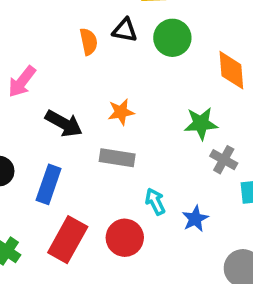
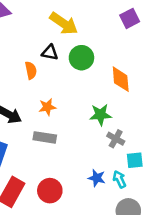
orange semicircle: (89, 42) -> (31, 70), moved
cyan arrow: (155, 202) -> (119, 179), moved
blue star: (195, 219) -> (97, 178), turned -30

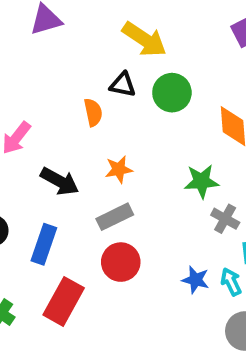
gray rectangle: (45, 137) -> (115, 217), turned -35
red circle: (50, 191) -> (121, 262), moved

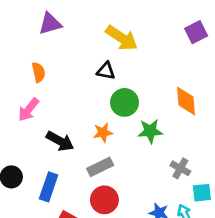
green circle: (172, 93) -> (124, 102), moved
orange semicircle: (93, 112) -> (39, 72), moved
green star: (202, 181) -> (150, 131), moved

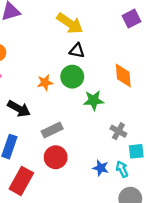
black triangle: (106, 71) -> (77, 51), moved
orange star: (103, 133) -> (45, 83), moved

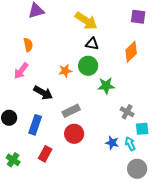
purple square: (131, 19) -> (138, 17), turned 35
orange diamond: (123, 75) -> (131, 52), moved, turned 50
red rectangle: (21, 181) -> (45, 154), size x0.7

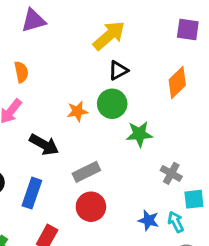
yellow arrow: (86, 21) -> (109, 36), turned -75
black triangle: (92, 44) -> (118, 70), turned -40

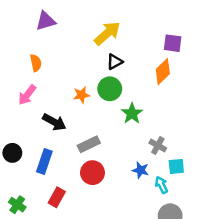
purple square: (188, 30) -> (173, 43), moved
green star: (139, 134) -> (132, 113), turned -30
blue star: (148, 220) -> (141, 170), moved

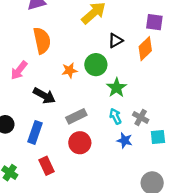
black triangle: (115, 62) -> (115, 41), moved
orange semicircle: (36, 63) -> (42, 41), moved, size x1.6
cyan arrow: (162, 185) -> (115, 116), moved
red rectangle: (57, 197) -> (47, 166), turned -54

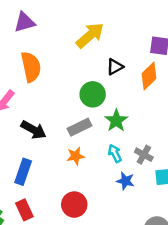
orange star: (69, 70) -> (76, 156), moved
gray rectangle: (76, 116) -> (80, 127), moved
red circle: (80, 143) -> (74, 205), moved
red rectangle: (47, 166) -> (24, 210), moved

